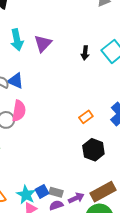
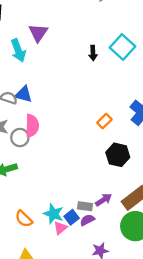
purple triangle: (43, 43) -> (38, 33), moved
blue square: (42, 191) -> (72, 217), moved
purple arrow: (76, 198) -> (104, 200), moved

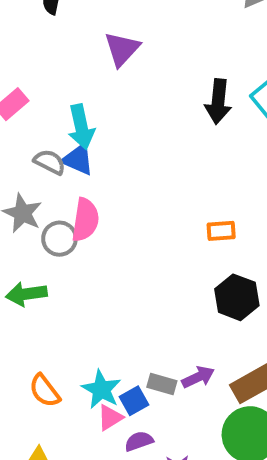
cyan arrow: (18, 50) -> (81, 127), moved
black arrow: (93, 53) -> (218, 101), size x1.5
orange rectangle: (104, 121) -> (221, 231), turned 32
purple semicircle: (87, 220) -> (139, 441), moved

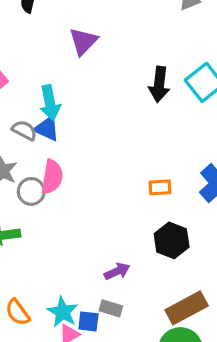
purple arrow: (198, 377) -> (117, 271), moved
blue square: (134, 401) -> (88, 321), turned 35

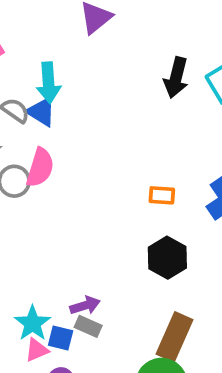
purple arrow: (117, 271) -> (85, 305), moved
brown rectangle: (187, 308) -> (175, 337), turned -45

